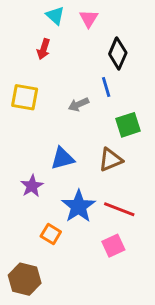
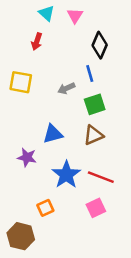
green square: (128, 125) -> (95, 104), moved
purple star: (32, 186) -> (27, 157), turned -30
orange square: (51, 234) -> (45, 208), moved, turned 35

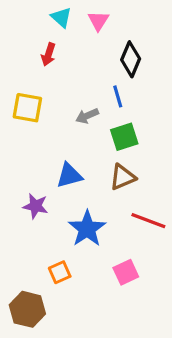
red line: (101, 177) -> (148, 221), moved

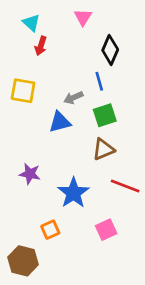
cyan triangle: (61, 17) -> (31, 23), moved
blue triangle: (69, 175) -> (60, 122), moved

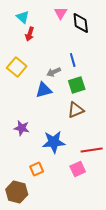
black diamond: (110, 50) -> (81, 23), moved, turned -30
yellow square: (23, 91) -> (17, 67), turned 30
red line: (125, 186) -> (92, 150), moved, turned -30
blue star: (73, 193) -> (54, 142), turned 30

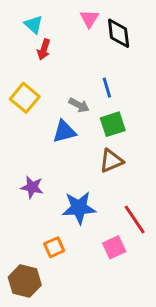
gray arrow: (54, 72) -> (79, 105), turned -128
red line: (92, 150) -> (135, 219), turned 65

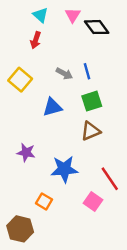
cyan triangle: (34, 25) -> (40, 15), moved
black diamond: (119, 33) -> (97, 27), turned -30
gray arrow: (79, 105) -> (64, 74), moved
orange square: (54, 247) -> (44, 201), turned -35
pink square: (114, 247) -> (93, 201), turned -30

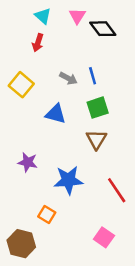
blue triangle: (52, 107) -> (56, 114), turned 30
brown triangle: (91, 131) -> (96, 139), turned -36
pink square: (93, 201) -> (104, 237), moved

